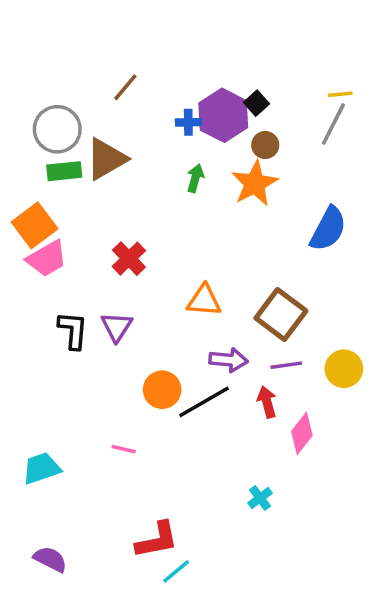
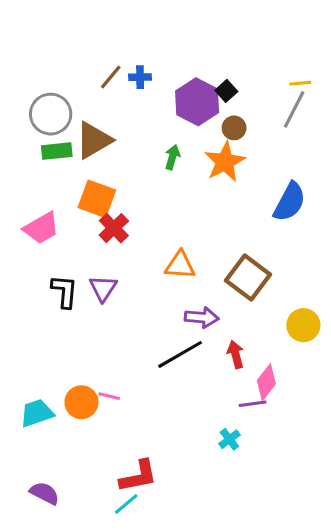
blue cross: (188, 122) -> (140, 77), moved
orange square: (35, 225) -> (97, 199), moved, turned -33
purple line: (286, 365) -> (253, 404), moved
orange circle: (162, 390) -> (81, 402), moved
cyan line: (176, 571) -> (126, 504), moved

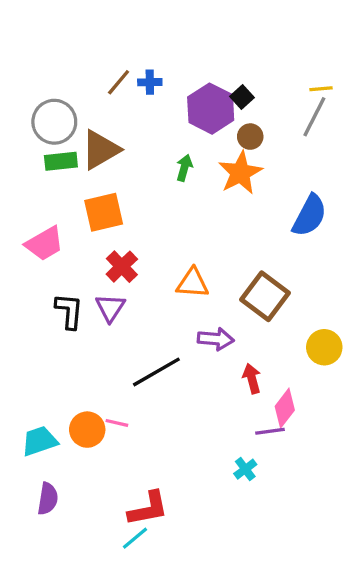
orange square: (97, 199) -> (104, 212), turned -33
red cross: (114, 228) -> (122, 267), moved
black line: (180, 354) -> (156, 372), moved
purple semicircle: (44, 493) -> (48, 499), moved, turned 72

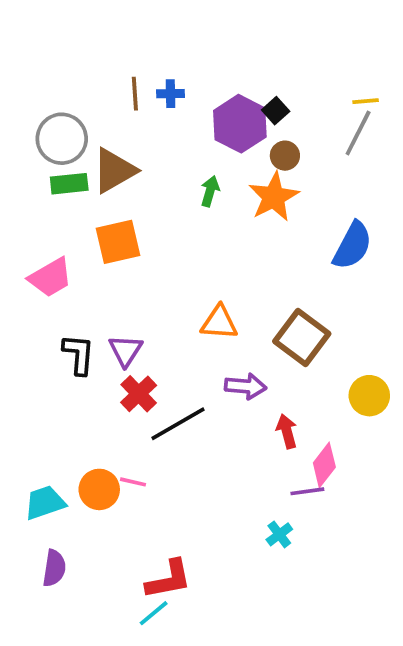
brown line: (119, 82) -> (135, 94), turned -44
red cross: (122, 267) -> (139, 394), moved

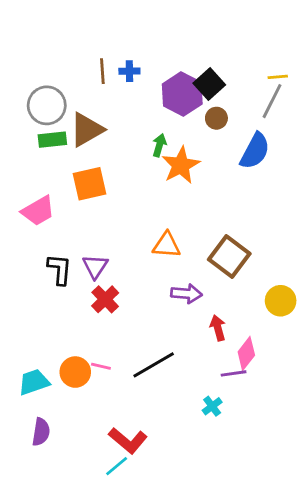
black square: (276, 111) -> (209, 84), size x1.5
orange star: (274, 197) -> (181, 165), moved
blue semicircle: (352, 246) -> (255, 151), moved
black line: (178, 424) -> (154, 365), moved
red L-shape: (169, 579) -> (128, 440), turned 51

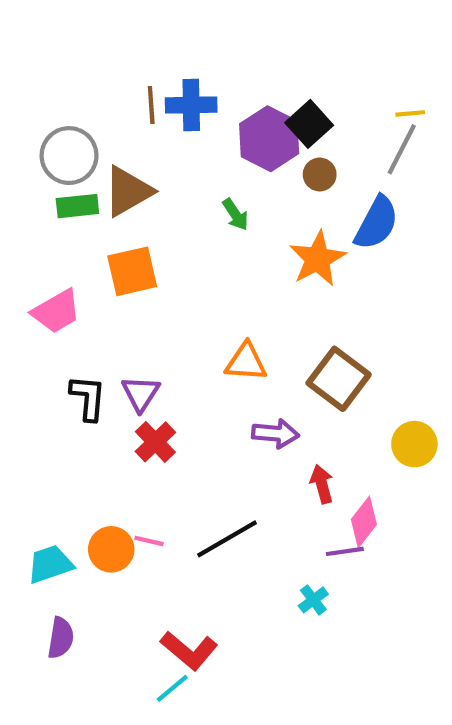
blue cross: (129, 71) -> (191, 105), size x1.6
green arrow: (159, 145) -> (235, 215), turned 130
orange star: (181, 165) -> (318, 259), moved

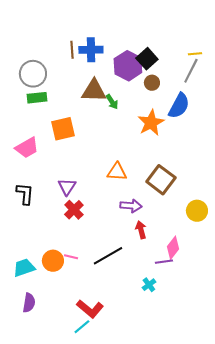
brown triangle: (128, 191) -> (94, 91), moved, turned 32
black L-shape: (88, 398) -> (25, 194), moved
red arrow: (322, 484) -> (141, 230), moved

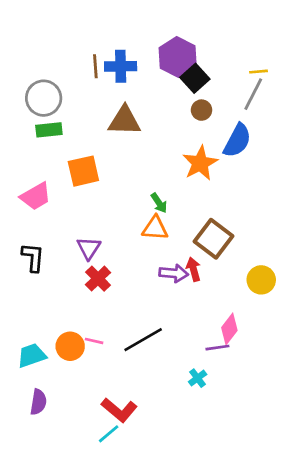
purple hexagon: (128, 66) -> (178, 57), moved
green arrow: (112, 102) -> (159, 203), moved
red arrow: (141, 230) -> (194, 269), moved

